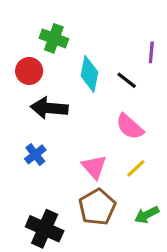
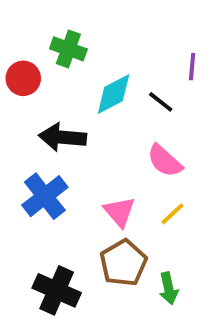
red circle: (29, 71) -> (23, 78), moved
cyan diamond: (89, 74) -> (114, 94), turned 51
blue cross: (35, 154) -> (45, 196), size x1.6
green arrow: (147, 215) -> (169, 288), moved, turned -75

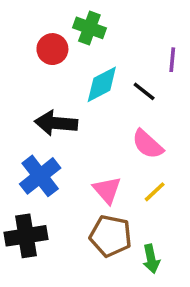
green cross: (68, 49) -> (89, 28), moved
red circle: (23, 78) -> (52, 49), moved
brown pentagon: (123, 263) -> (111, 236), turned -30
black cross: (57, 290) -> (26, 236), moved, turned -33

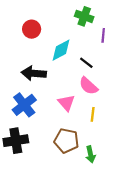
green cross: (89, 28) -> (84, 16), moved
black line: (144, 91) -> (86, 63), moved
pink triangle: (107, 190) -> (66, 103), moved
yellow line: (155, 192) -> (93, 114), turned -40

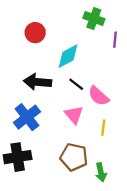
black line: (86, 63) -> (76, 84), moved

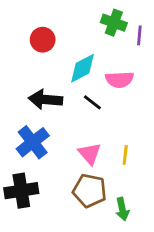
purple line: (115, 40) -> (139, 35), moved
pink semicircle: (99, 96) -> (119, 80), moved, turned -45
pink triangle: (74, 115) -> (90, 154), moved

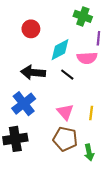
purple line: (139, 35) -> (98, 38), moved

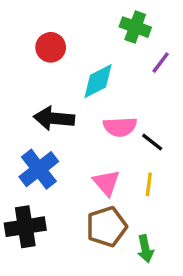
purple line: (98, 38) -> (161, 63), turned 32
pink semicircle: (87, 58) -> (120, 127), moved
black line: (67, 75) -> (152, 142), moved
brown pentagon: (65, 139) -> (106, 227), turned -30

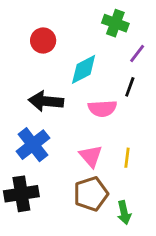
black line: (152, 142) -> (130, 87), moved, turned 72

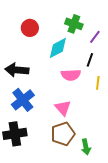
green cross: (115, 23) -> (74, 24), moved
black arrow: (46, 101) -> (17, 70), moved
yellow line: (127, 158) -> (98, 83), moved

